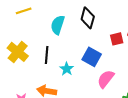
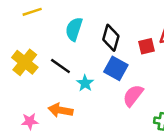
black diamond: (88, 18) -> (111, 38), moved
black line: (47, 55) -> (60, 66), turned -60

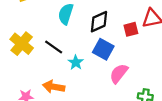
black diamond: (111, 38) -> (99, 22), turned 50

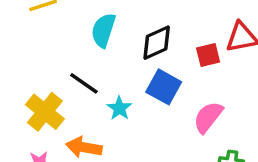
yellow cross: (22, 44) -> (45, 112), moved
pink semicircle: (119, 73) -> (208, 117), moved

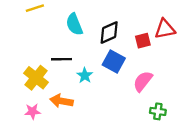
cyan semicircle: (103, 30) -> (74, 24), turned -40
black line: (84, 83) -> (62, 59), turned -36

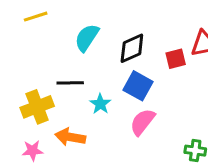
cyan semicircle: (74, 24) -> (87, 38), turned 55
yellow cross: (36, 78) -> (37, 107), turned 30
pink semicircle: (143, 81) -> (142, 122), moved

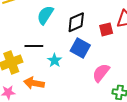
pink semicircle: (142, 122) -> (101, 73), moved

